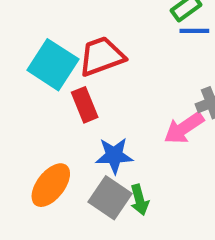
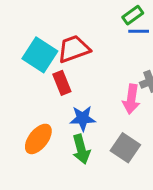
pink arrow: (184, 128) -> (131, 99), turned -48
gray square: (110, 198) -> (125, 148), moved
green arrow: (140, 200) -> (81, 149), moved, size x1.4

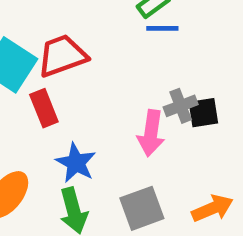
blue star: (83, 118) -> (76, 163), turned 30
gray square: (125, 148) -> (142, 208), turned 36

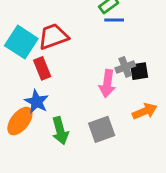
blue star: (76, 163) -> (37, 102), moved
orange arrow: (213, 208) -> (145, 111), moved

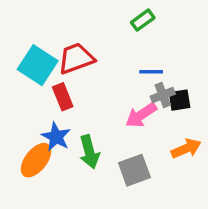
blue line: (114, 20) -> (151, 72), moved
pink arrow: (107, 84) -> (141, 115), turned 48
green arrow: (60, 131) -> (89, 152), moved

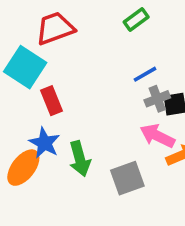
red trapezoid: (76, 58) -> (55, 28), moved
blue line: (151, 72) -> (145, 74), turned -30
pink arrow: (141, 115) -> (157, 136), moved, turned 60

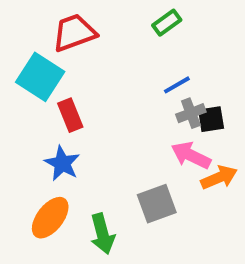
green arrow: (80, 159) -> (102, 234), moved
orange ellipse: (23, 168) -> (50, 218), moved

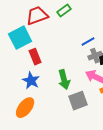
green rectangle: (167, 23) -> (64, 11), moved
cyan square: (40, 77) -> (20, 38), turned 30
green arrow: (102, 234) -> (64, 80), moved

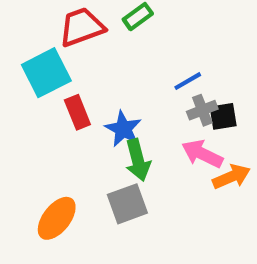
blue star: (31, 81) -> (123, 129), moved
gray square: (78, 101) -> (127, 204), moved

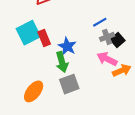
cyan square: (46, 73) -> (28, 33), moved
black square: (223, 116) -> (118, 40), turned -32
green arrow: (138, 160) -> (62, 62), moved

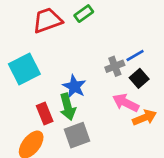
blue line: (100, 22) -> (135, 55), moved
gray cross: (107, 37) -> (115, 66), moved
red rectangle: (44, 38) -> (45, 114), moved

